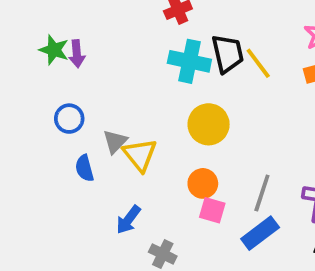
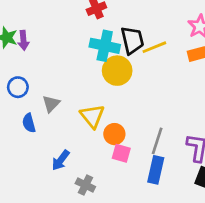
yellow line: (258, 63) -> (154, 47), turned -75
yellow circle: (209, 124) -> (117, 71), moved
yellow triangle: (140, 155) -> (92, 116), moved
blue rectangle: (260, 233) -> (156, 170), turned -40

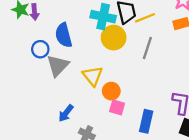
blue circle: (18, 87) -> (40, 49), moved
gray triangle: (51, 104) -> (58, 65), size x1.5
blue semicircle: (29, 123) -> (64, 35), moved, size x1.5
gray line: (157, 141) -> (147, 48), moved

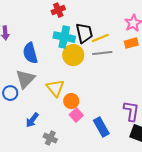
gray line: (147, 48) -> (102, 53), moved, turned 66
blue circle: (40, 49) -> (10, 93), moved
pink square: (117, 107) -> (76, 115), turned 32
blue rectangle: (146, 121) -> (101, 127), turned -42

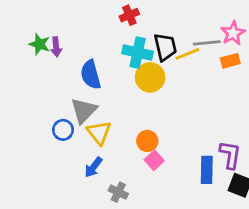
gray line: (102, 53) -> (207, 43), moved
yellow triangle: (55, 88) -> (99, 133), moved
blue rectangle: (101, 127) -> (207, 170), moved, turned 30

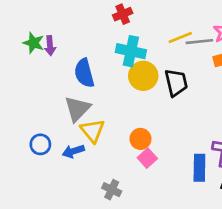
black trapezoid: (165, 47) -> (176, 83), moved
yellow line: (187, 54) -> (180, 37), moved
blue circle: (63, 130) -> (40, 144), moved
blue arrow: (93, 167) -> (73, 151), moved, turned 35

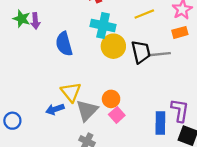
gray line: (199, 42) -> (159, 54), moved
gray triangle: (77, 109) -> (87, 110), moved
blue circle: (40, 144) -> (12, 121), moved

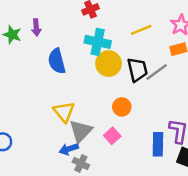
purple arrow: (35, 21) -> (36, 27), moved
gray line: (159, 54) -> (157, 72), turned -30
orange circle: (111, 99) -> (122, 107), moved
blue arrow: (55, 109) -> (69, 149), moved

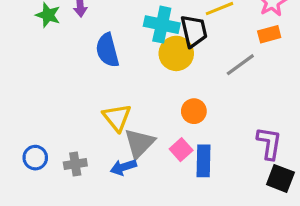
black trapezoid: (137, 70) -> (194, 31), moved
blue rectangle: (158, 144) -> (203, 161), moved
gray cross: (81, 163) -> (75, 164), moved, turned -35

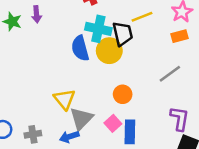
blue semicircle: (107, 50) -> (80, 48), moved
gray line: (240, 65) -> (170, 74), moved

